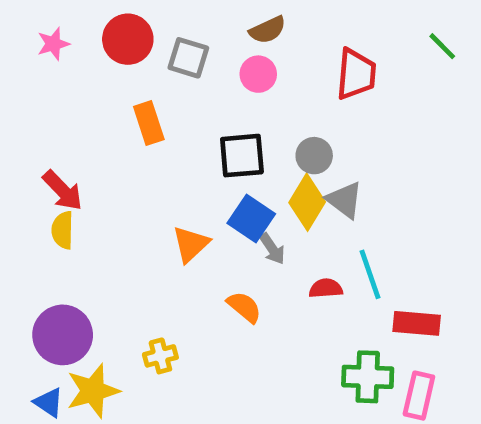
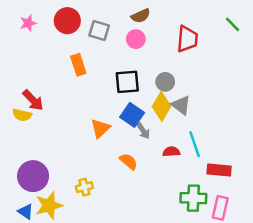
yellow semicircle: (63, 230) -> (22, 115), moved, turned -78

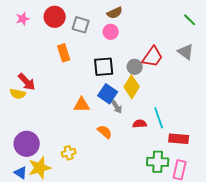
red trapezoid: (187, 39) -> (153, 57), moved, turned 30
gray triangle: (181, 105) -> (186, 52), moved
orange triangle: (100, 128) -> (82, 105), turned 42

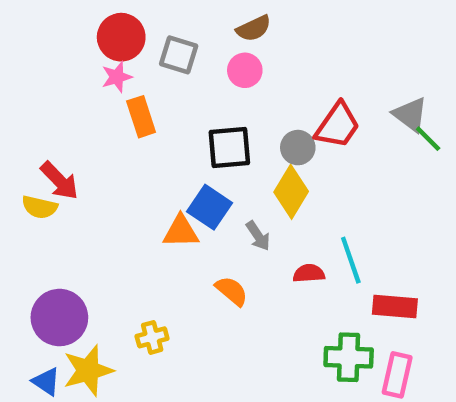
pink star: (23, 19) -> (117, 77), moved
green line: (190, 20) -> (428, 139), moved
blue square: (108, 94) -> (210, 207), moved

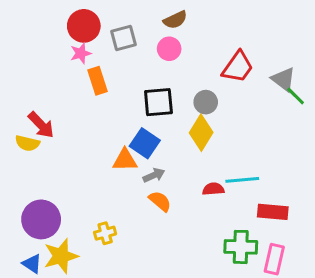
gray square: (179, 55) -> (123, 38), turned -32
red trapezoid: (338, 125) -> (238, 67), moved
gray arrow: (258, 236) -> (154, 175), moved, turned -80
cyan line: (351, 260) -> (242, 180), turned -76

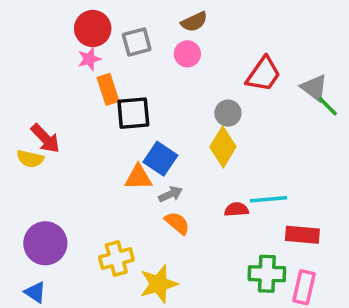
black square: (158, 102) -> (133, 113), moved
yellow cross: (105, 233) -> (116, 258), size x1.4
yellow star: (61, 256) -> (159, 284), moved

